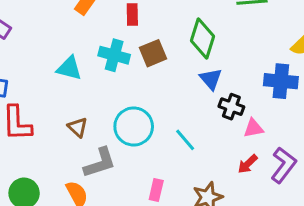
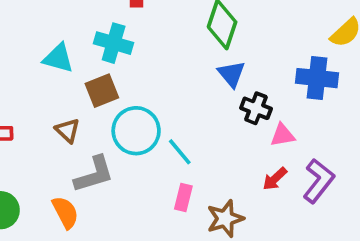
brown square: (153, 53) -> (102, 91), moved
cyan line: (185, 140) -> (180, 152), moved
pink rectangle: (156, 190) -> (183, 197), moved

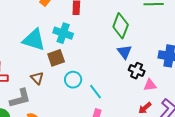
cyan triangle: (58, 58) -> (34, 40), size x1.4
cyan circle: (136, 131) -> (73, 80), size x0.7
gray L-shape: (94, 174) -> (20, 98), moved

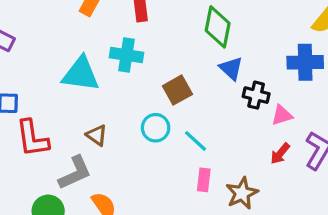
brown square: (56, 58) -> (177, 90), moved

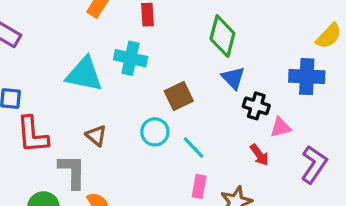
red arrow: (280, 154) -> (259, 155), moved, turned -80
gray L-shape: (75, 173) -> (72, 171), turned -69

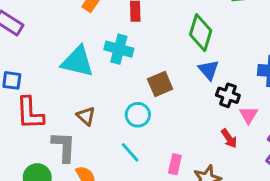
pink triangle: (281, 127) -> (249, 115), turned -48
cyan line: (193, 147) -> (130, 152), moved

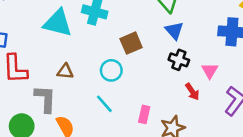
black cross: (228, 95) -> (179, 60), moved
brown triangle: (86, 116) -> (65, 71), turned -36

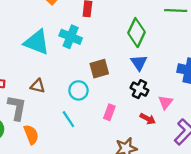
red arrow: (192, 92) -> (148, 119), turned -35
pink rectangle: (144, 114) -> (109, 112), moved

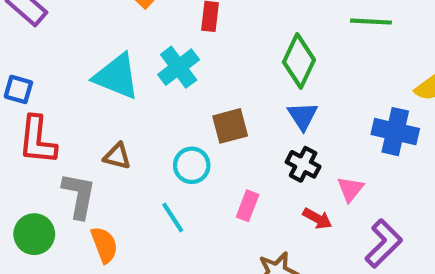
cyan cross: (71, 37) -> (179, 67), turned 30

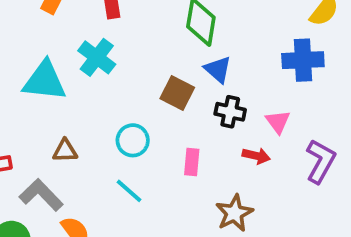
brown square: (230, 126) -> (177, 93), moved, turned -32
gray L-shape: (79, 196) -> (41, 195), turned -39

